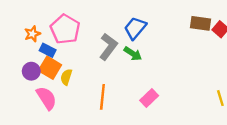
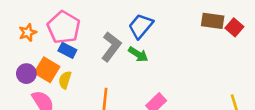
blue rectangle: (48, 50) -> (67, 50), moved

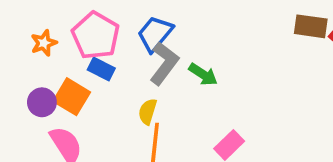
blue trapezoid: (141, 26) -> (155, 34), moved
yellow semicircle: (65, 80) -> (148, 112), moved

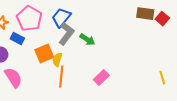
blue rectangle: (101, 69) -> (17, 39), moved
orange square: (72, 97) -> (44, 54), moved, turned 36

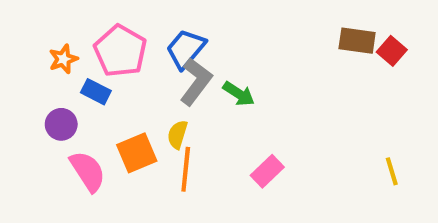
orange square: (44, 54) -> (137, 153), moved

